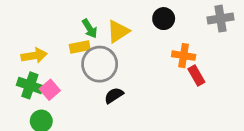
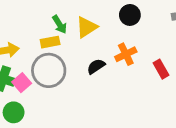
orange cross: (184, 56) -> (126, 54), moved, turned -35
gray circle: (100, 64) -> (49, 70), moved
black semicircle: (114, 95) -> (96, 66), moved

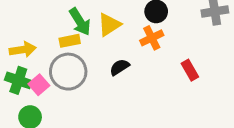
green arrow: (60, 24) -> (80, 22), size x1.4
orange cross: (126, 54) -> (152, 38), moved

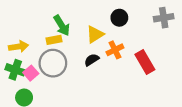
yellow triangle: (109, 25) -> (95, 34), moved
orange cross: (152, 38) -> (115, 50), moved
red rectangle: (190, 70) -> (145, 62), size x1.5

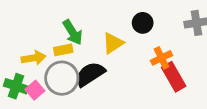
yellow arrow: (19, 47) -> (34, 58), moved
orange cross: (115, 50) -> (161, 58), moved
black semicircle: (92, 60) -> (90, 74), moved, size x1.6

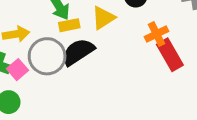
yellow rectangle: (63, 50) -> (69, 25), moved

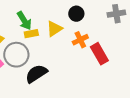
orange cross: (156, 34) -> (80, 40), moved
black semicircle: (78, 52) -> (36, 74), moved

